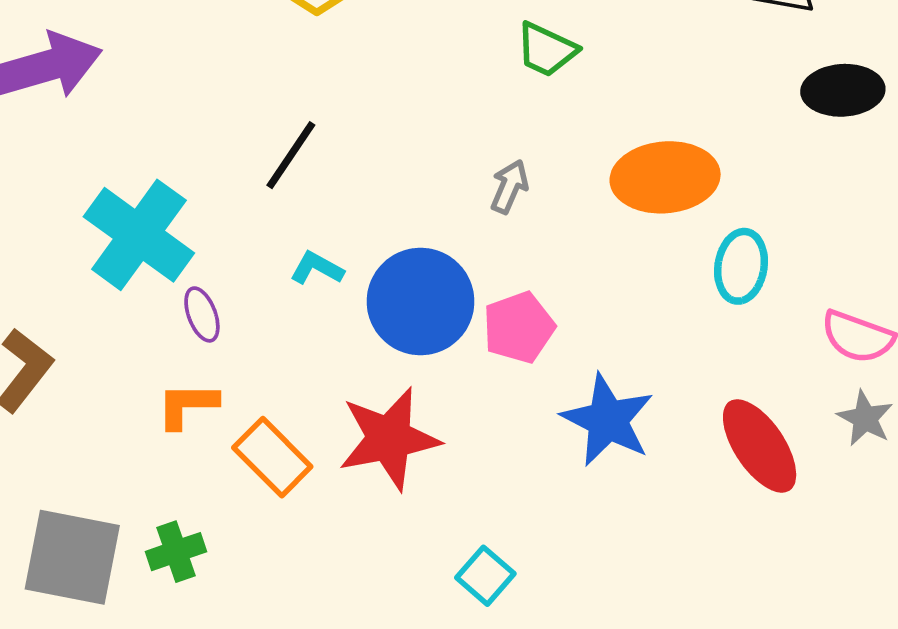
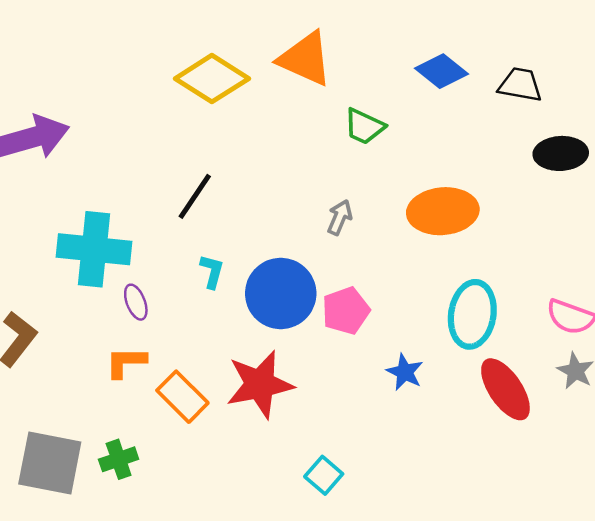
cyan cross: (139, 235) -> (94, 249), turned -30
cyan ellipse: (741, 266) -> (472, 314), moved, size x1.4
cyan L-shape: (317, 268) -> (212, 271), turned 76
blue star: (608, 420) -> (405, 372), size x0.6

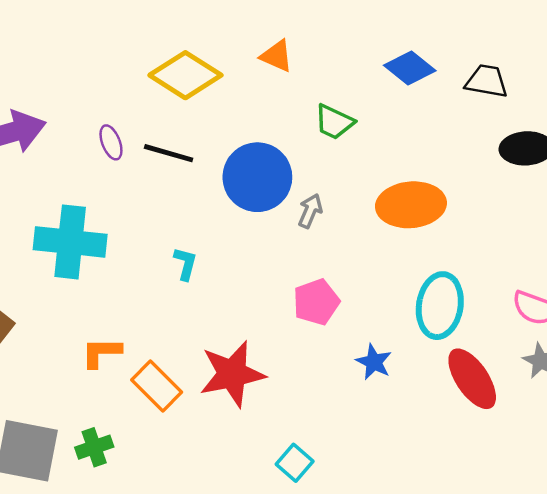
orange triangle: (305, 59) -> (277, 56), size x0.6
black line: (195, 196) -> (169, 153), moved, turned 72
blue circle: (281, 293) -> (257, 177), moved
purple ellipse: (136, 302) -> (111, 142), moved

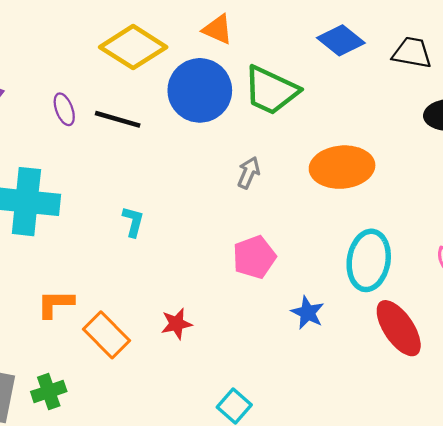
green trapezoid: (334, 122) -> (271, 90), size x1.5
blue circle: (257, 177) -> (200, 90), moved
red star: (232, 374) -> (176, 324), size x0.5

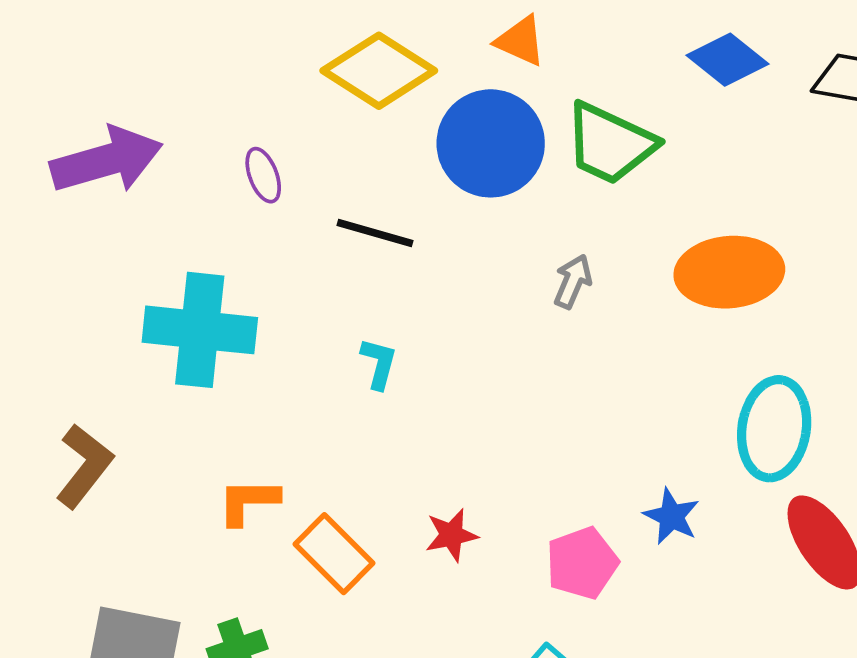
black line: (118, 119) -> (375, 233), moved
pink pentagon: (254, 257) -> (582, 563), moved

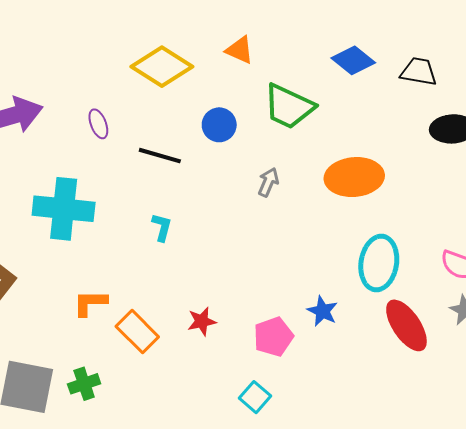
blue circle: (491, 143) -> (219, 125), moved, size x0.6

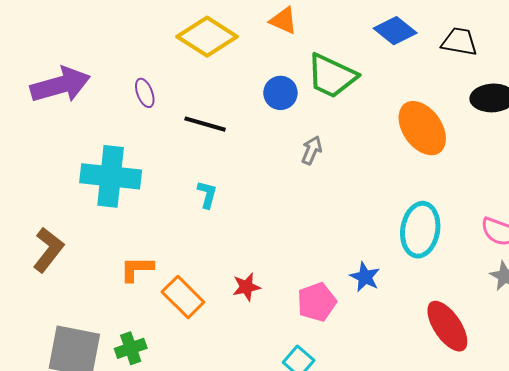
blue circle: (219, 125) -> (280, 93), moved
orange ellipse: (354, 177) -> (422, 128), moved, turned 60
red ellipse: (406, 325) -> (447, 326), moved

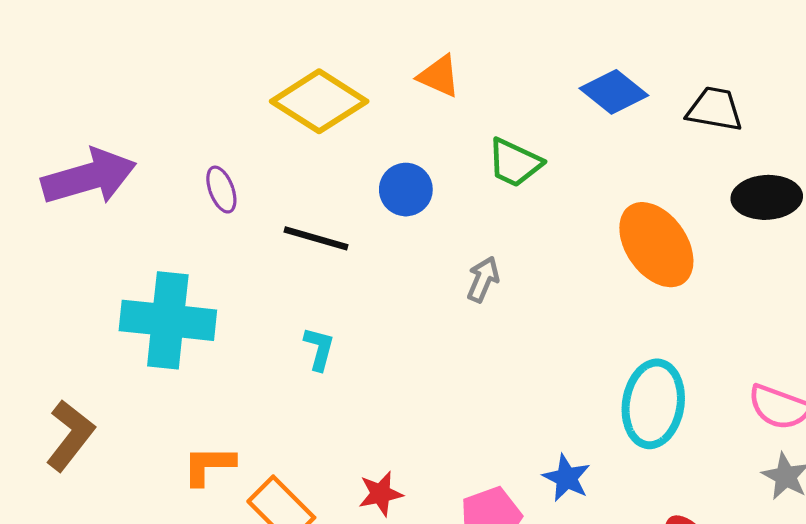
green trapezoid: (332, 76) -> (515, 163), size x0.7
blue circle: (280, 93) -> (406, 190), moved

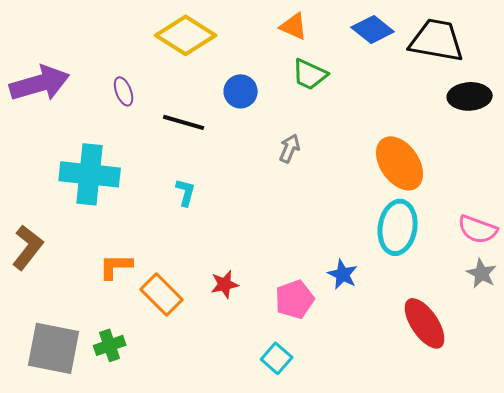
orange triangle: (439, 76) -> (294, 26), moved
black trapezoid: (715, 109) -> (437, 40), size x1.5
orange ellipse: (656, 245) -> (400, 163), moved

